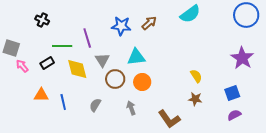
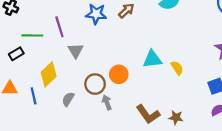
cyan triangle: (136, 57) -> (152, 59), moved
yellow diamond: (77, 69) -> (49, 74), moved, turned 60
brown circle: (115, 79) -> (95, 84), moved
brown star: (195, 99) -> (176, 117), moved

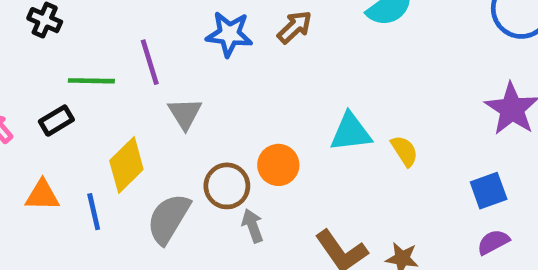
gray semicircle: (68, 99) -> (168, 219), size x1.6

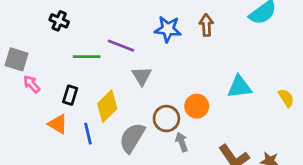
brown arrow: (295, 27) -> (206, 25), turned -50
purple line: (150, 62) -> (121, 46), turned -52
black rectangle: (56, 121) -> (70, 95), moved, turned -42
yellow semicircle: (404, 151) -> (286, 98), moved
orange triangle: (42, 195) -> (58, 124), turned 30

